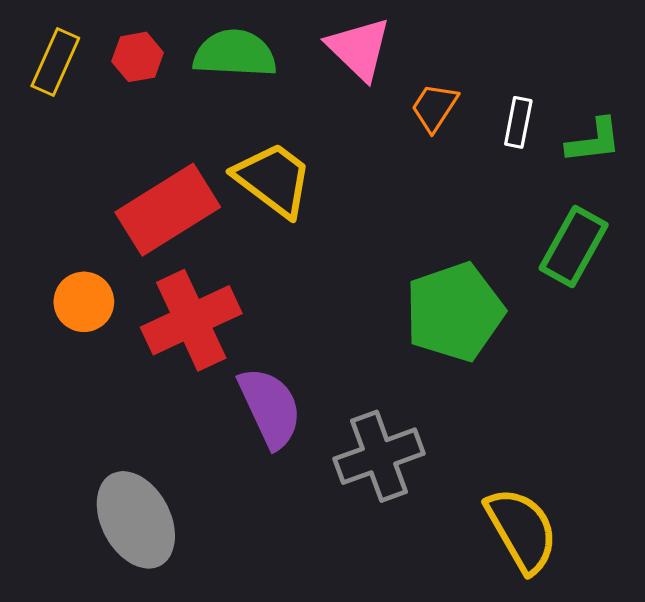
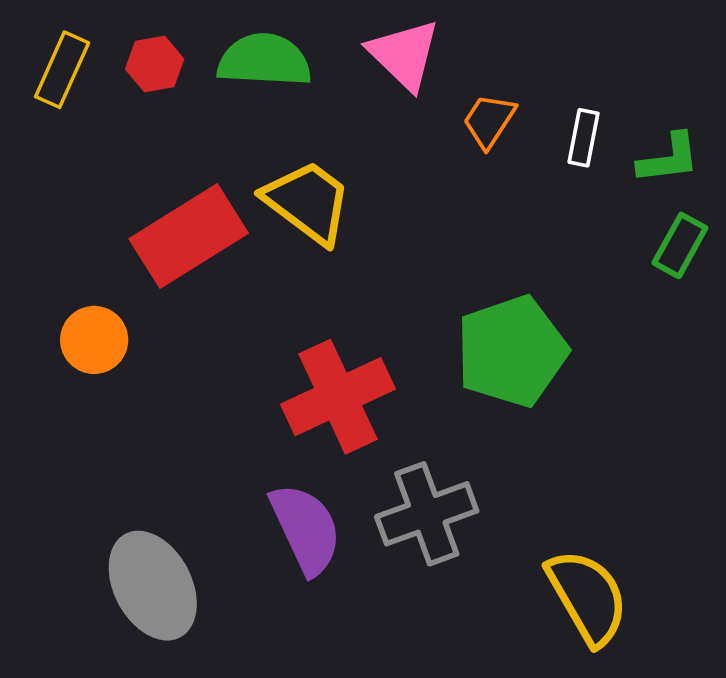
green rectangle: (574, 246) -> (680, 245), moved, size x0.7
red cross: (191, 320) -> (338, 397), moved
purple semicircle: (270, 408) -> (306, 529), moved

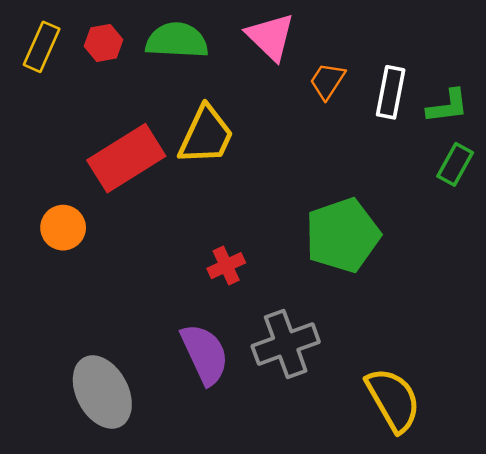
white rectangle: (584, 138) -> (391, 92), size x1.4
yellow trapezoid: (308, 202) -> (206, 135), turned 78
red cross: (338, 397) -> (226, 266), size x0.5

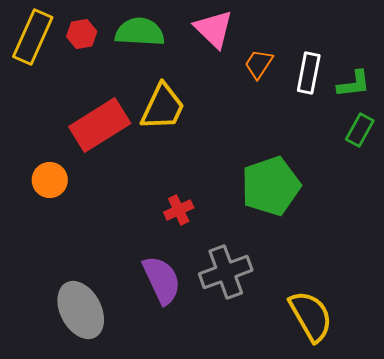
yellow rectangle: (42, 47) -> (33, 37), size x1.4

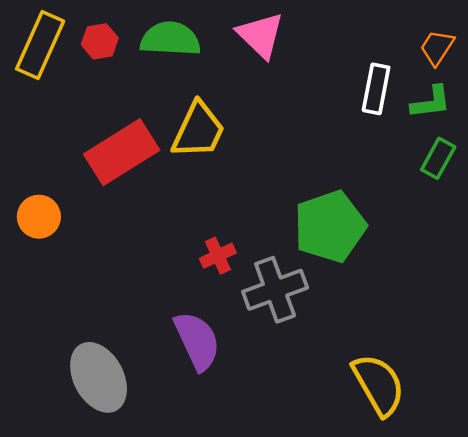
orange trapezoid: (259, 64) -> (437, 47), moved
orange circle: (50, 180) -> (39, 217), moved
gray cross: (226, 272) -> (275, 290), moved

